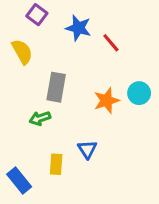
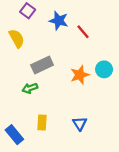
gray rectangle: (56, 87) -> (42, 65), turned 55
blue triangle: (87, 149) -> (80, 124), moved

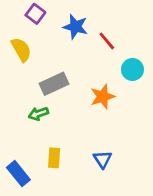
cyan circle: (104, 69) -> (132, 69), moved

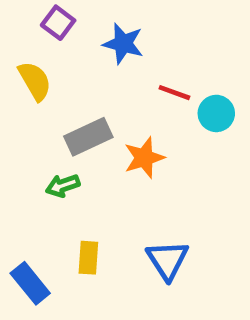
red line: (107, 41) -> (174, 93), moved, turned -30
orange star: (103, 97) -> (144, 158), moved
blue triangle: (103, 159) -> (167, 260), size x1.4

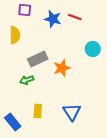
purple square: (58, 23) -> (25, 10), turned -32
yellow semicircle: (35, 81) -> (15, 35), turned 30
red line: (174, 93) -> (75, 17), moved

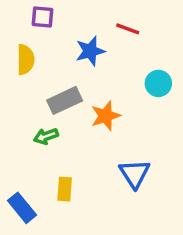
blue star: (53, 19) -> (90, 51), moved, turned -30
blue triangle: (72, 112) -> (135, 174), moved

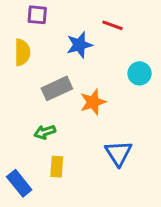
green arrow: (46, 136) -> (45, 132), moved

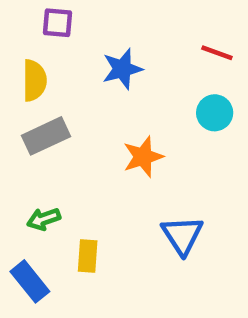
red line: (112, 25) -> (217, 53), moved
gray rectangle: (57, 88) -> (46, 136), moved
green arrow: (45, 132) -> (44, 219), moved

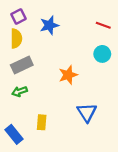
purple square: (58, 23) -> (18, 16), moved, turned -32
blue star: (122, 69) -> (49, 25), moved
green arrow: (44, 219) -> (20, 91), moved

